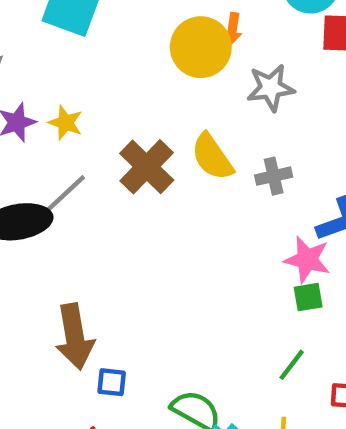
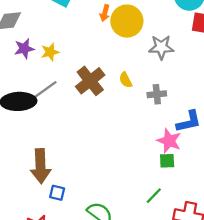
orange arrow: (232, 29) -> (105, 13), moved
yellow star: (65, 123) -> (50, 52), turned 30
yellow semicircle: (212, 157) -> (126, 80), size x0.6

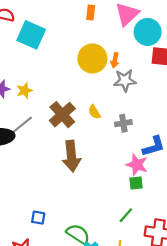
orange arrow: (105, 13) -> (115, 60), moved
brown arrow: (41, 166) -> (71, 156), moved

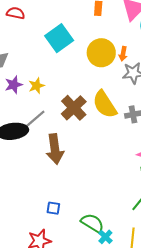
cyan square: (31, 35) -> (59, 38), moved, turned 32
yellow semicircle: (94, 112) -> (105, 104), size x2.0
brown arrow: (71, 156) -> (55, 149), moved

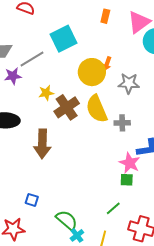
yellow circle: (101, 53) -> (92, 72), moved
orange arrow: (123, 54) -> (107, 64), moved
yellow star: (36, 86) -> (46, 93), moved
gray line: (34, 120) -> (32, 59), moved

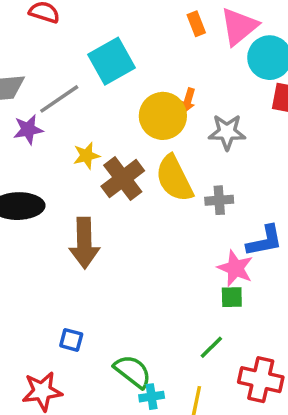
orange rectangle: (105, 16) -> (196, 24), moved, turned -32
cyan cross: (77, 235) -> (152, 397), turned 32

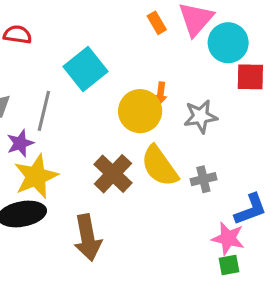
gray line: (59, 99) -> (44, 111), turned -33
yellow star: (87, 156) -> (36, 176), moved, size x1.8

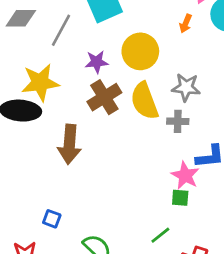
orange arrow: (160, 93) -> (186, 24), moved
gray star: (201, 116) -> (186, 87), moved
purple star: (20, 143) -> (97, 62), moved

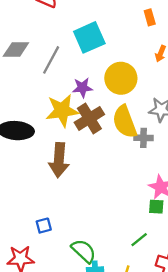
yellow star: (40, 83) -> (62, 111), moved
gray cross: (178, 121) -> (144, 138), moved
blue square: (52, 219) -> (44, 226), turned -35

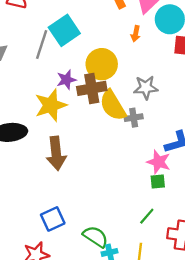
gray line: (51, 60) -> (42, 45), moved
brown cross: (89, 118) -> (92, 88), moved, turned 32
blue square: (44, 226) -> (53, 219), size x1.5

